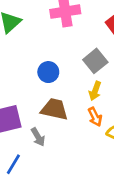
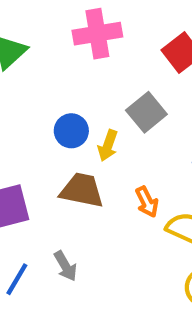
yellow arrow: (95, 91) -> (108, 146), moved
gray arrow: (38, 137) -> (65, 266), moved

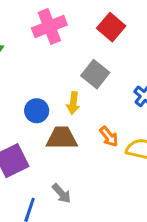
blue circle: (71, 131) -> (37, 111), moved

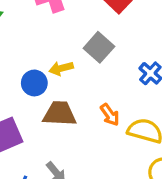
yellow arrow: (73, 103) -> (61, 68), moved, turned 65

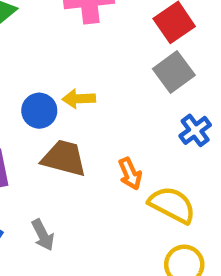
gray square: (99, 47) -> (174, 72), moved

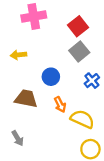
yellow arrow: (79, 99) -> (19, 55), moved
blue circle: (39, 111) -> (51, 77), moved

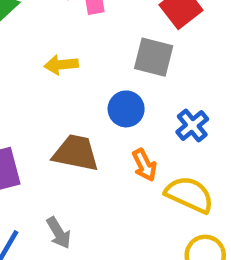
gray square: (79, 51) -> (154, 57), moved, turned -36
blue cross: (92, 81) -> (192, 126), moved

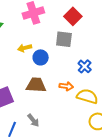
blue circle: (126, 109) -> (41, 57), moved
orange arrow: (144, 165) -> (66, 86), turned -48

